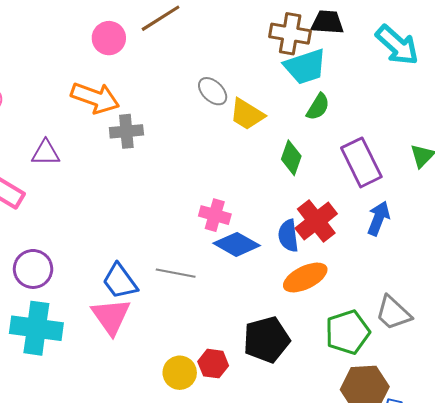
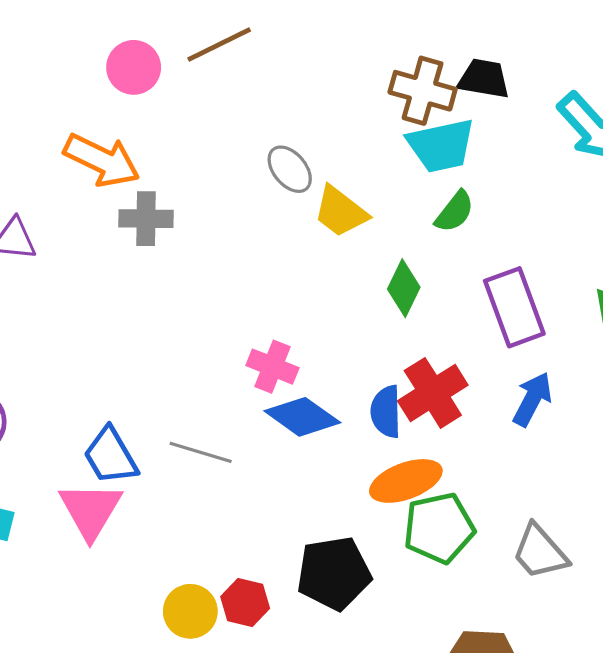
green pentagon: (348, 332) -> (439, 528), moved

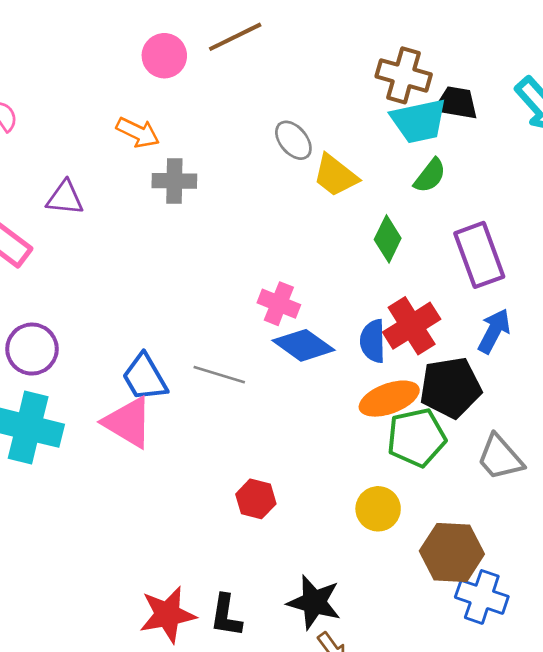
black trapezoid: (484, 79) -> (456, 103), moved
orange arrow: (102, 160) -> (138, 132), size x0.7
pink triangle: (90, 510) -> (128, 422), turned -30
black pentagon: (334, 573) -> (451, 388), moved
yellow circle: (190, 611) -> (378, 509), moved

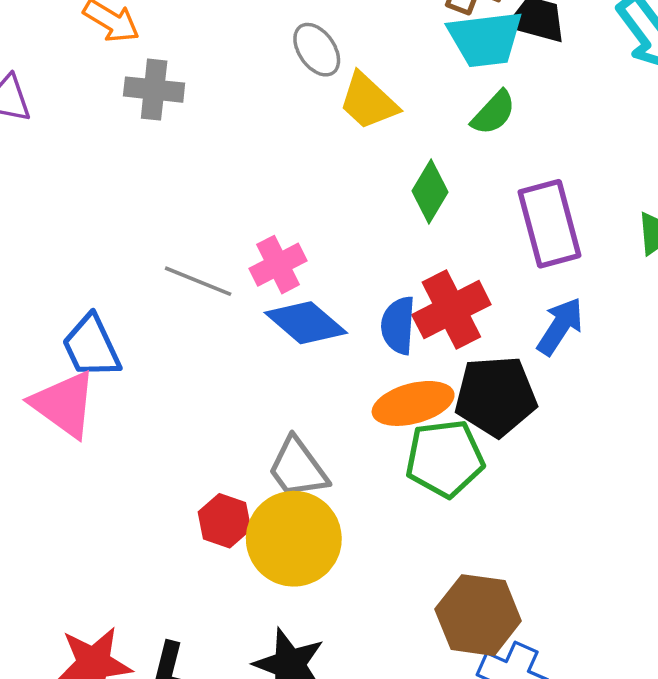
pink cross: (279, 304) -> (278, 265), turned 36
gray line: (219, 375) -> (198, 281), moved
gray trapezoid: (500, 457) -> (298, 468), moved
yellow circle: (378, 509) -> (294, 539), moved, size x1.6

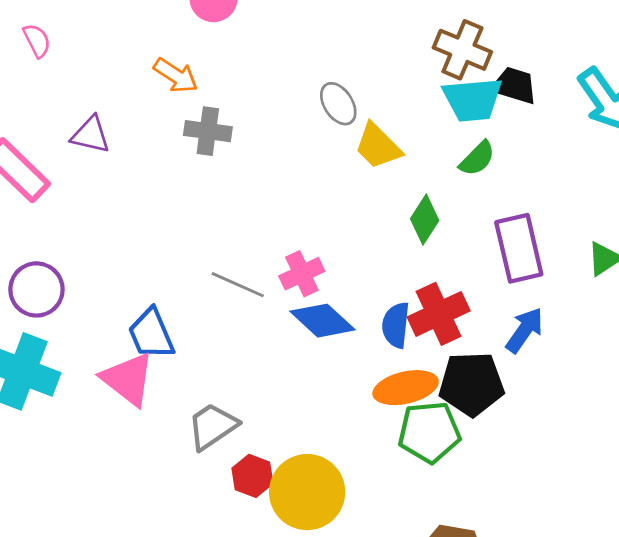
gray trapezoid: (298, 468) -> (212, 426), moved, turned 90

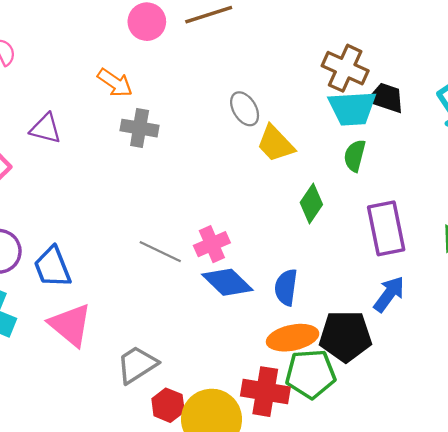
green semicircle: (477, 159) -> (355, 156), turned 148
red cross: (439, 314) -> (265, 392), moved, turned 33
blue trapezoid: (151, 334) -> (52, 267), moved

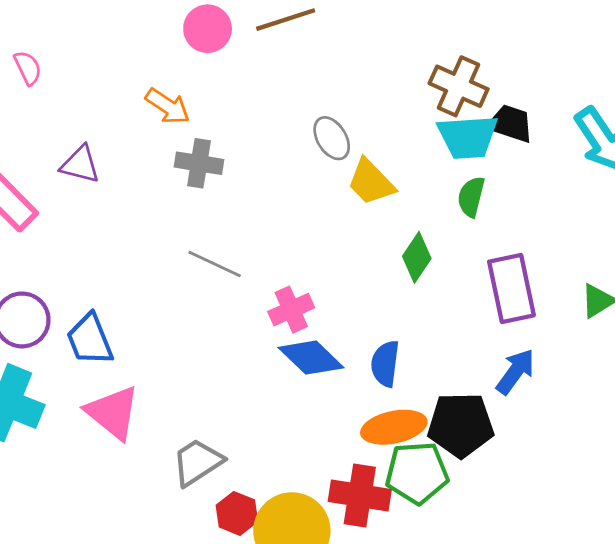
gray line: (160, 252) -> (215, 264), moved

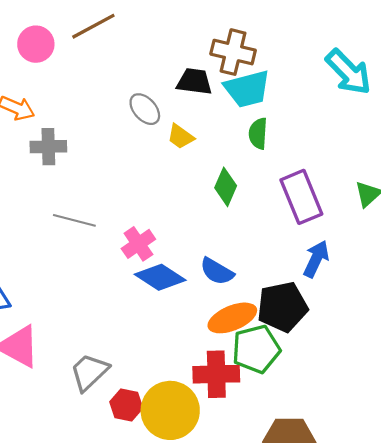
black trapezoid: (510, 123) -> (194, 82), moved
yellow trapezoid: (371, 182) -> (181, 137), size x0.7
blue semicircle: (385, 364) -> (217, 271), turned -56

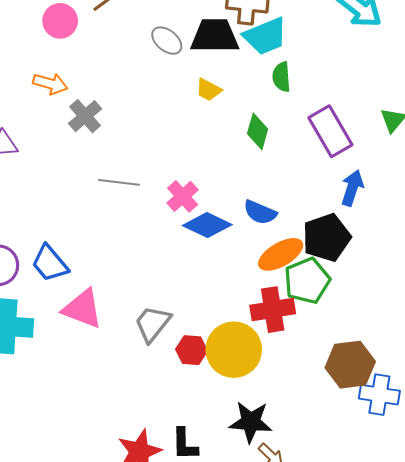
black trapezoid: (194, 82) -> (215, 36), size x1.4
gray ellipse: (145, 109) -> (167, 41), moved
gray cross: (48, 147) -> (85, 116), turned -32

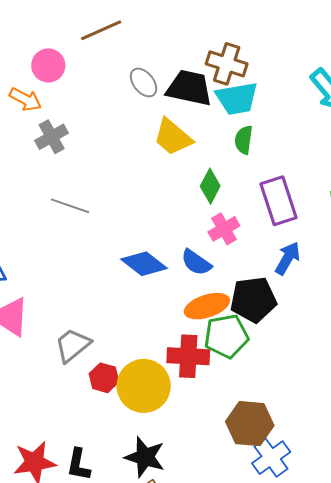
pink circle: (60, 21) -> (48, 65), moved
yellow trapezoid: (209, 90) -> (173, 137), size x1.6
pink cross: (183, 196) -> (224, 229), moved
blue cross: (379, 395) -> (271, 458), turned 33

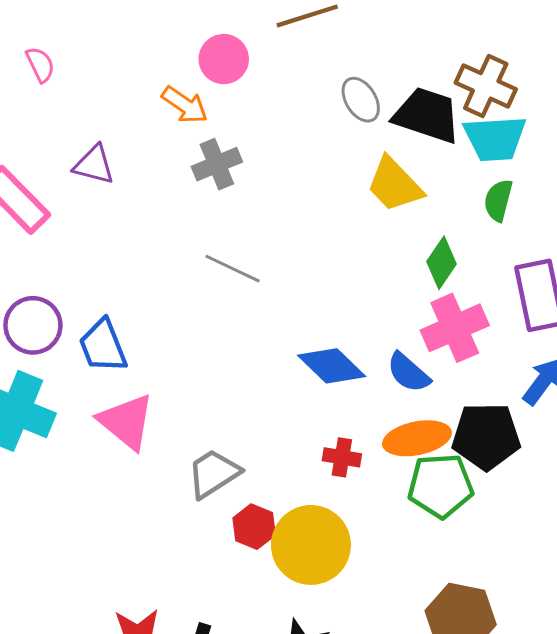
pink cross: (224, 229) -> (455, 328), size x1.4
red cross: (188, 356) -> (342, 457), moved, size x0.6

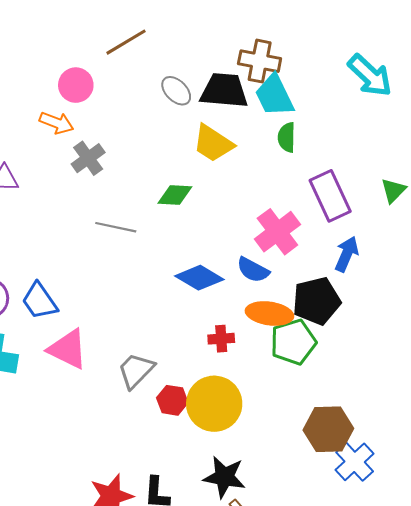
cyan trapezoid: (495, 138) -> (274, 96), turned 81
green diamond: (441, 263) -> (175, 195), moved, turned 72
orange ellipse: (417, 438) -> (269, 313), turned 33

